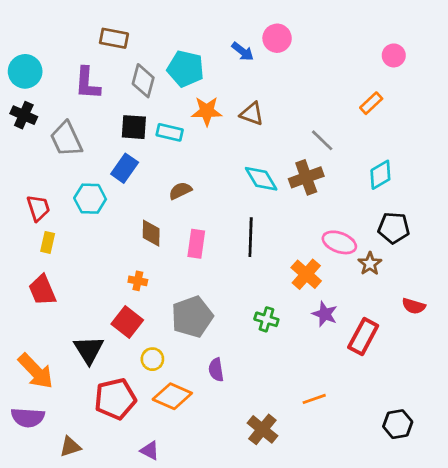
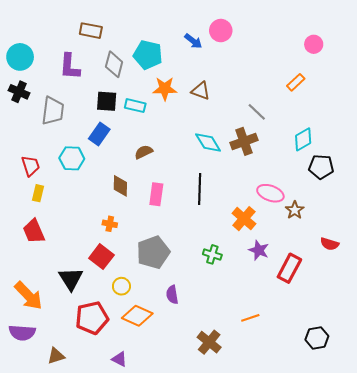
gray trapezoid: (66, 139) -> (53, 111), turned -148
black pentagon: (394, 228) -> (321, 167), moved

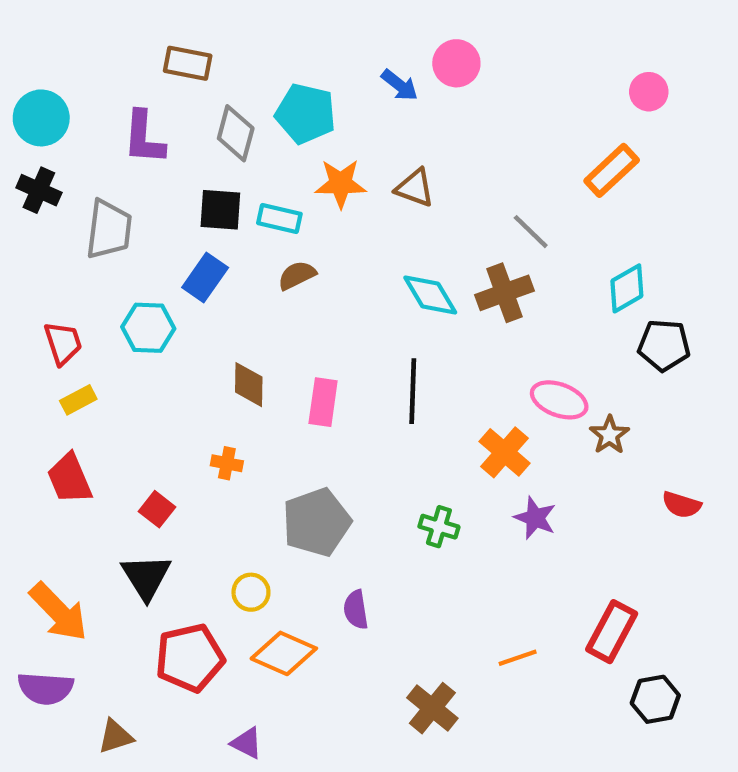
orange rectangle: (296, 82) -> (612, 170), size x1.4
brown semicircle: (144, 152) -> (297, 275), moved
yellow rectangle: (38, 193) -> (78, 400), turned 49
red square: (101, 257) -> (157, 509), moved, size x0.7
red rectangle: (289, 268) -> (612, 632), moved

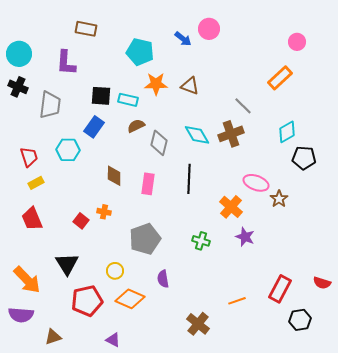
gray diamond: (236, 133) -> (159, 143), moved
red semicircle: (682, 505) -> (322, 283), moved
red square: (157, 509) -> (81, 221), moved

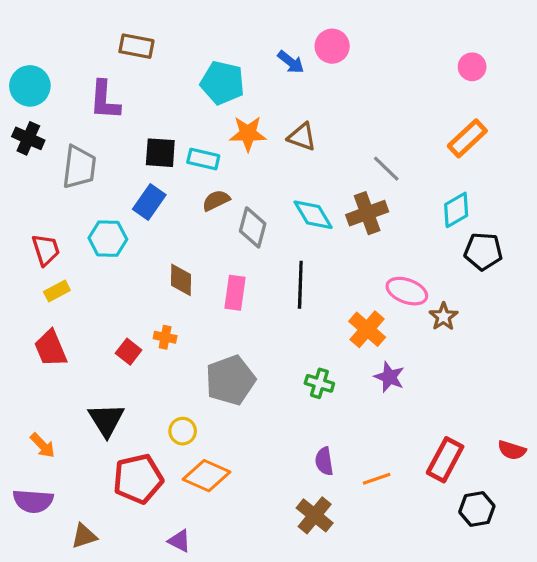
orange rectangle: (280, 78) -> (467, 138), moved
purple semicircle: (163, 279) -> (324, 461), moved
orange arrow: (27, 280) -> (43, 445), size x0.6

